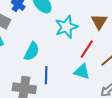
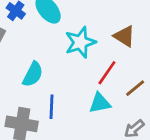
brown triangle: (99, 22) -> (124, 36), turned -30
cyan triangle: (82, 72) -> (100, 103), turned -30

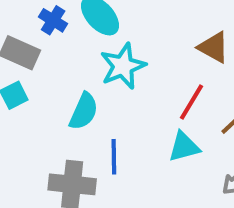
cyan star: (80, 42) -> (123, 66), moved

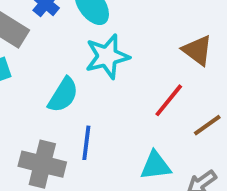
cyan triangle: (184, 147) -> (156, 166), moved

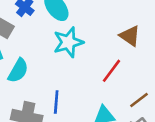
cyan semicircle: (63, 95) -> (18, 71), moved
brown line: (207, 125) -> (139, 100), moved

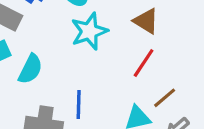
brown triangle: (130, 36) -> (146, 21), moved
brown line: (139, 100) -> (165, 98), moved

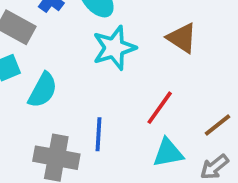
red line: (144, 63) -> (160, 108), moved
brown line: (165, 98) -> (218, 125), moved

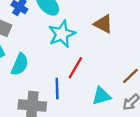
red line: (160, 108) -> (75, 68), moved

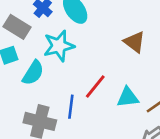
cyan star: (62, 34) -> (59, 46), moved
cyan triangle: (101, 96) -> (128, 97), moved

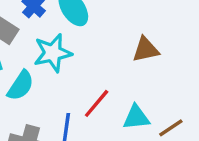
brown triangle: (134, 42) -> (146, 50), turned -50

